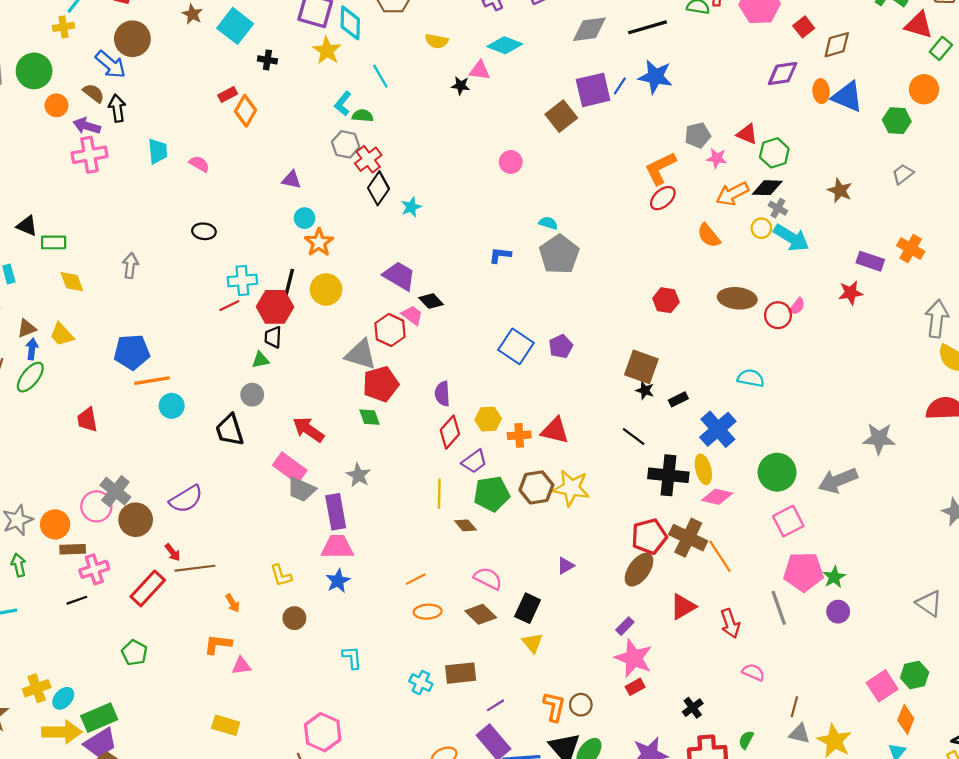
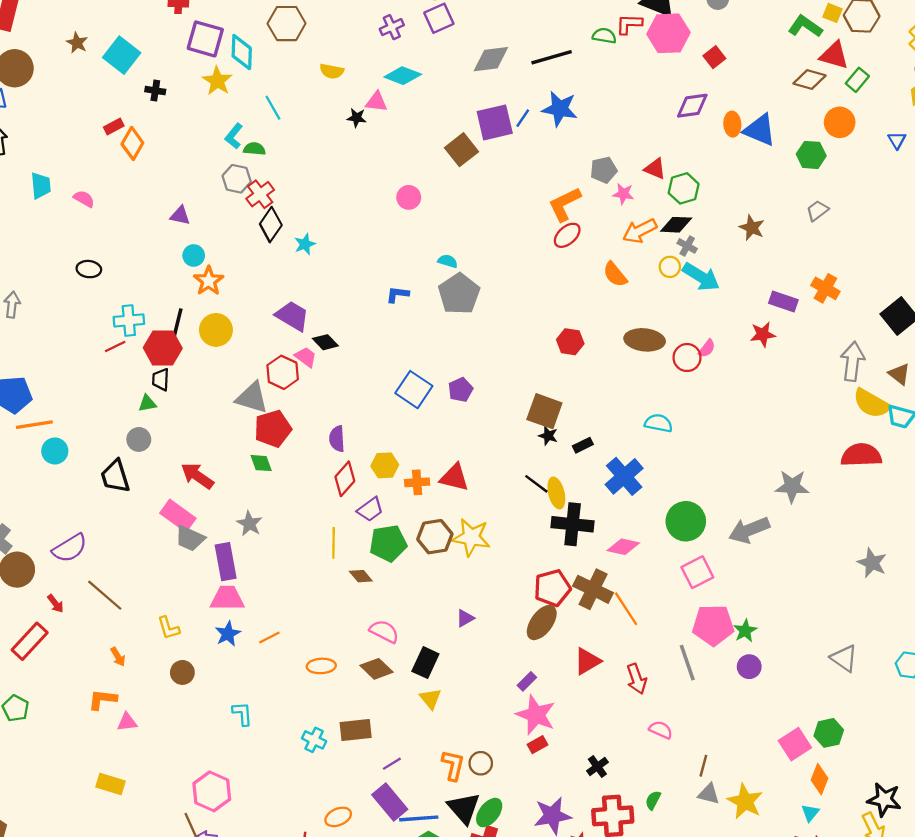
brown diamond: (837, 45) -> (810, 80), moved, turned 32
yellow ellipse: (703, 469) -> (556, 493), moved
brown line: (195, 568) -> (105, 595), moved, turned 48
orange line: (416, 579) -> (269, 638), moved

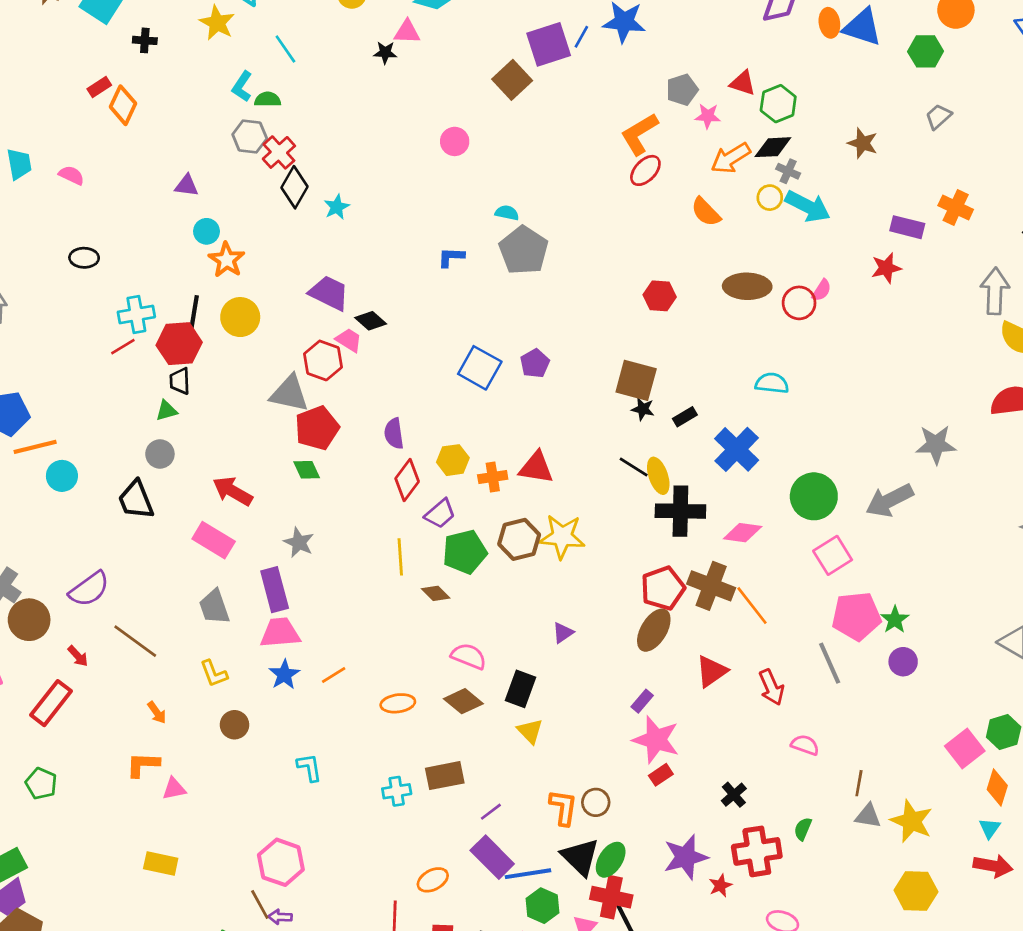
gray trapezoid: (190, 538) -> (214, 607), moved, turned 52
cyan cross: (314, 740) -> (397, 791), turned -30

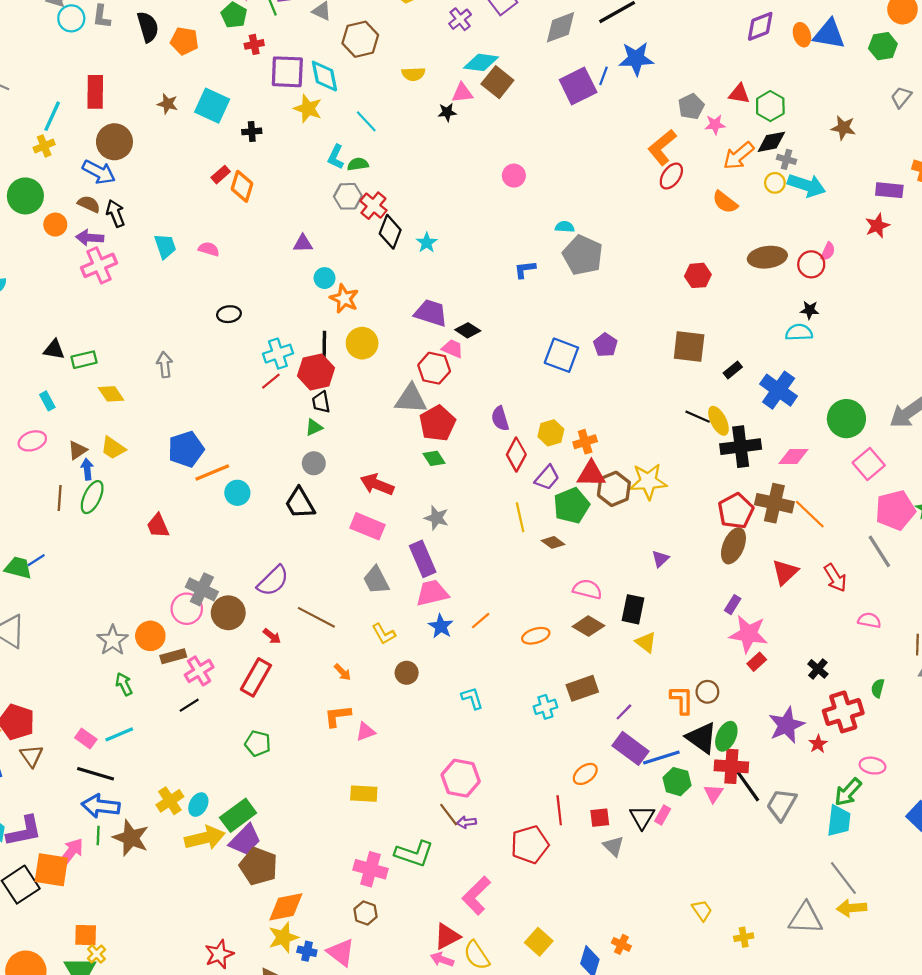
brown square: (512, 80) -> (497, 82), moved
black star: (643, 409) -> (810, 310), moved
red triangle: (536, 468) -> (591, 474), moved

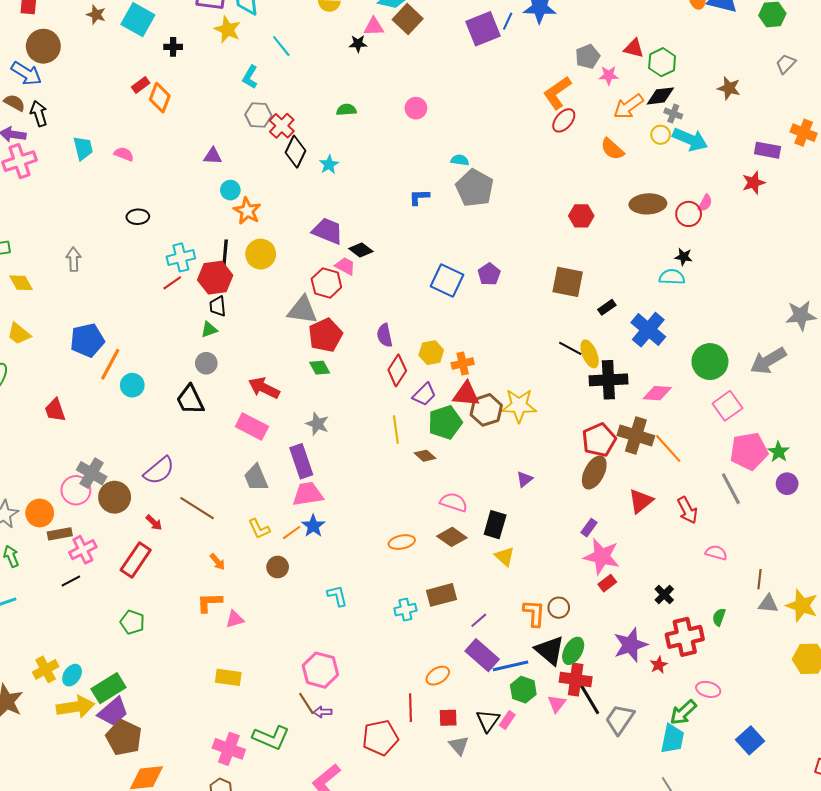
green semicircle: (358, 164) -> (346, 110), moved
orange line: (212, 473) -> (110, 364), turned -44
orange line: (481, 621) -> (292, 533), moved

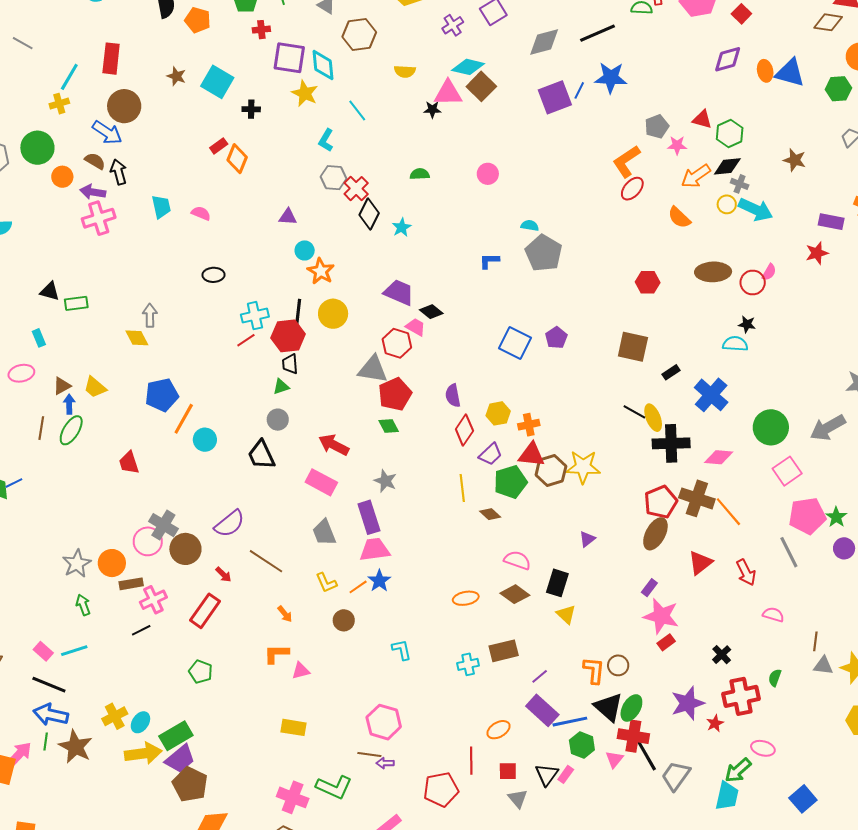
pink triangle: (374, 27) -> (448, 93), size x1.4
yellow diamond: (21, 283) -> (137, 338), moved
brown line: (306, 703) -> (369, 755), turned -50

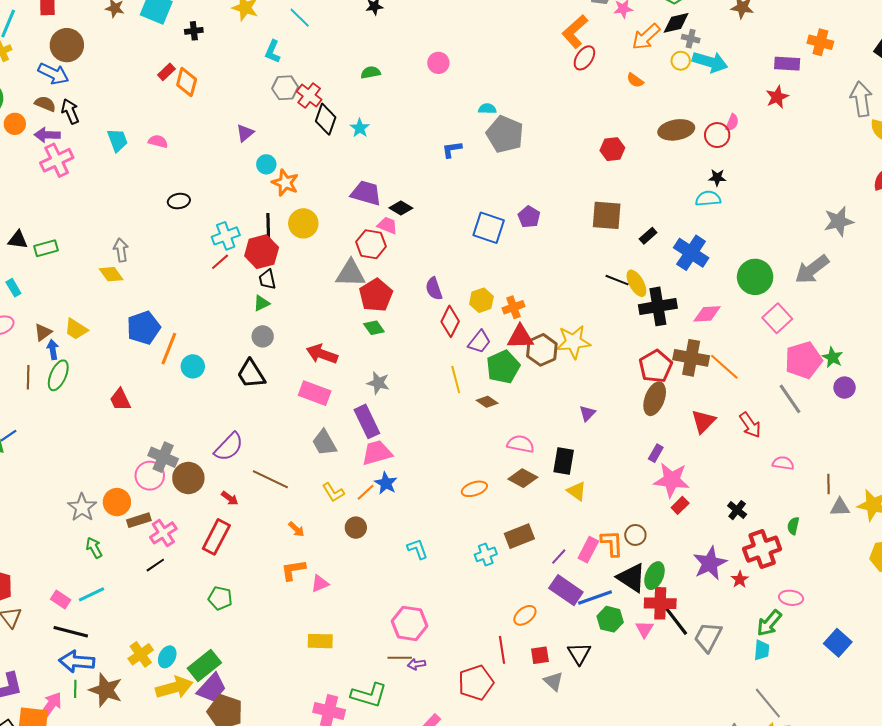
purple triangle: (288, 217) -> (245, 133), turned -36
orange semicircle: (679, 218) -> (635, 80), size x0.7
pink rectangle: (566, 774) -> (588, 550), moved, size x1.4
cyan trapezoid: (727, 796) -> (762, 650), size x0.7

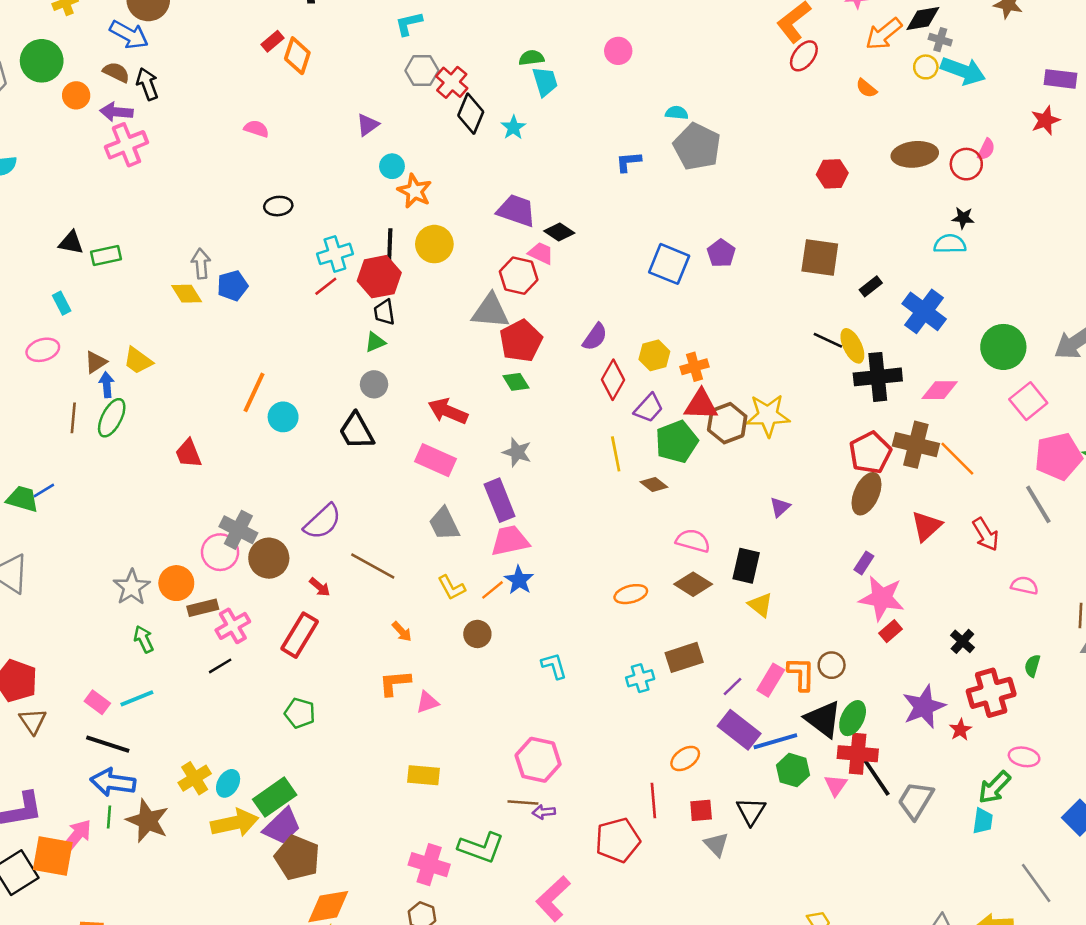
cyan L-shape: (273, 52) -> (409, 24), turned 50
cyan trapezoid: (117, 140) -> (545, 82), moved
purple semicircle: (434, 289) -> (595, 337), turned -130
blue pentagon: (144, 328) -> (232, 286), moved, size x0.7
gray line: (768, 703) -> (1036, 883), moved

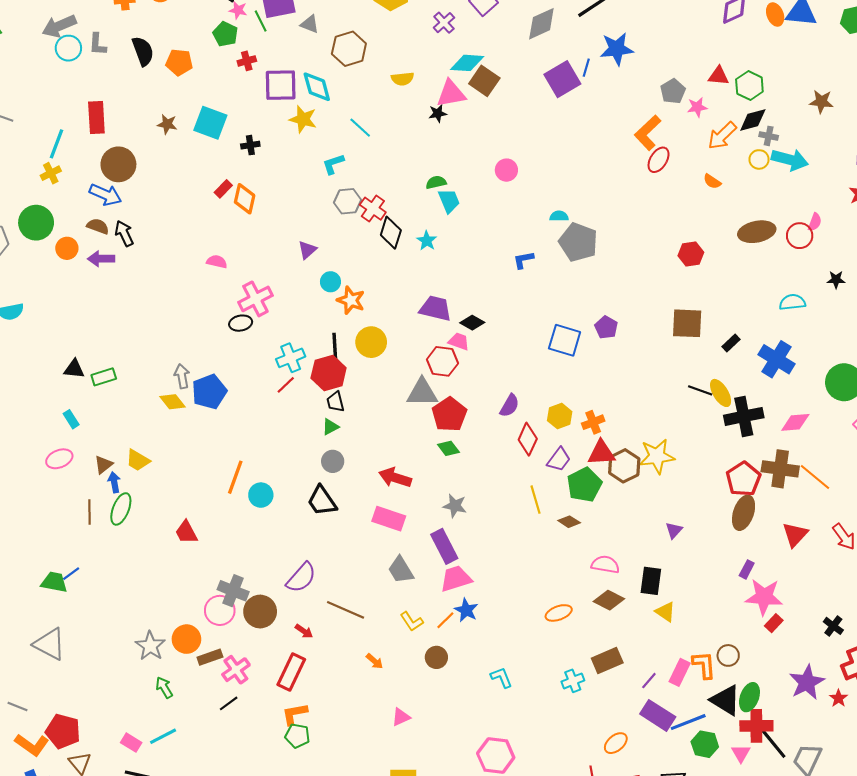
pink cross: (126, 145) -> (255, 299), moved
black star: (963, 218) -> (836, 280), moved
blue pentagon: (232, 286) -> (209, 392), size x1.4
orange L-shape: (395, 683) -> (295, 714), moved

